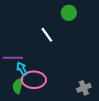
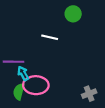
white line: (47, 35) -> (50, 37), turned -42

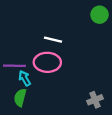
green circle: (73, 14) -> (100, 15), moved
pink ellipse: (36, 85) -> (47, 62), moved

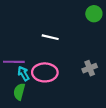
pink ellipse: (47, 62) -> (45, 72), moved
gray cross: (95, 100) -> (90, 68), moved

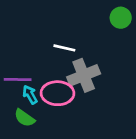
gray cross: (90, 68) -> (84, 75), moved, size x1.6
green semicircle: (19, 92) -> (25, 118), turned -70

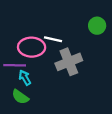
green circle: (121, 18) -> (97, 26), moved
pink ellipse: (57, 93) -> (32, 47), moved

